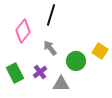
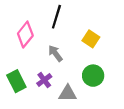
yellow square: (100, 51) -> (91, 39), moved
green circle: (76, 61) -> (93, 76), moved

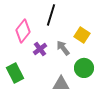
gray arrow: (55, 53) -> (63, 48), moved
purple cross: (44, 80) -> (40, 49), moved

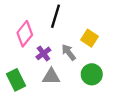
gray triangle: (61, 84) -> (51, 77), moved

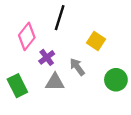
gray arrow: (69, 52) -> (77, 67), moved
green circle: (92, 74) -> (116, 80), moved

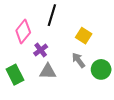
gray arrow: (77, 67) -> (79, 60), moved

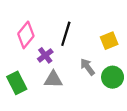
black line: (52, 15) -> (66, 34), moved
yellow square: (84, 36) -> (109, 41), moved, turned 35

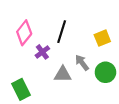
gray triangle: (53, 79) -> (63, 74), moved
green rectangle: (17, 83) -> (21, 89), moved

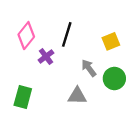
gray triangle: (63, 74) -> (77, 96), moved
green rectangle: (21, 89) -> (23, 97), turned 42

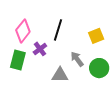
gray triangle: (77, 96) -> (60, 75), moved
green rectangle: (23, 97) -> (18, 60), moved

